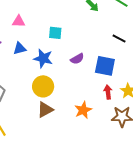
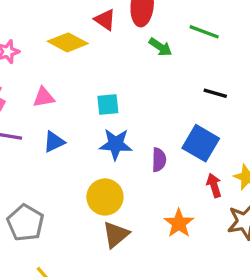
blue star: (43, 58) -> (116, 144), moved
purple semicircle: (77, 59) -> (159, 160), moved, turned -48
blue square: (105, 66) -> (201, 143), turned 30

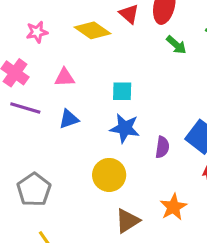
brown triangle: (116, 235) -> (127, 221), moved

